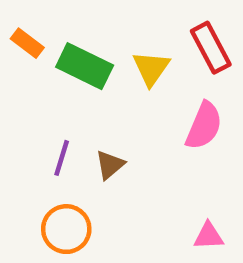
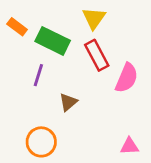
red rectangle: (211, 48) -> (97, 55), moved
yellow triangle: (151, 68) -> (94, 18), moved
purple line: (62, 158) -> (38, 75), moved

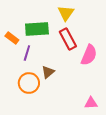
orange rectangle: (17, 27) -> (12, 38), moved
green rectangle: (53, 41) -> (37, 29), turned -30
orange circle: (41, 142) -> (29, 83), moved

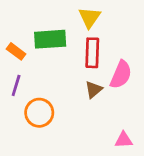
red rectangle: (68, 39) -> (92, 53), turned 30
purple line: (27, 53) -> (16, 85), moved
brown triangle: (48, 72) -> (94, 90), moved

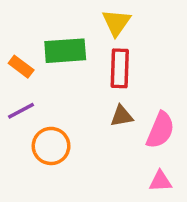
pink semicircle: (121, 75) -> (160, 130), moved
purple line: (16, 85) -> (21, 111), turned 45
brown triangle: (94, 90) -> (122, 116), turned 30

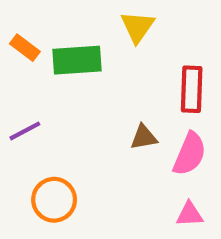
orange rectangle: (21, 67) -> (25, 48), moved
red rectangle: (120, 68) -> (192, 89), moved
orange circle: (51, 146) -> (54, 200), moved

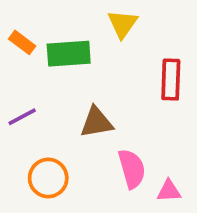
brown triangle: (144, 137) -> (96, 122), moved, size x1.4
pink semicircle: (190, 154) -> (132, 169), moved, turned -39

